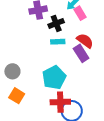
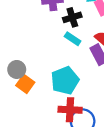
cyan rectangle: (58, 42) -> (73, 39), turned 32
orange square: (17, 96) -> (25, 84), moved

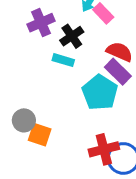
cyan rectangle: (73, 39) -> (63, 60), moved
cyan pentagon: (65, 80) -> (100, 92), moved

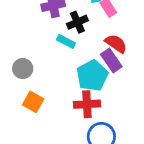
gray circle: (24, 120) -> (23, 69), moved
red cross: (104, 149) -> (87, 104), moved

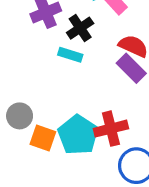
gray circle: (23, 69) -> (20, 116), moved
cyan pentagon: (92, 75) -> (78, 135), moved

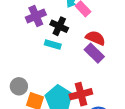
black cross: (80, 28) -> (59, 26), turned -30

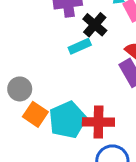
cyan rectangle: (53, 44) -> (80, 46), turned -56

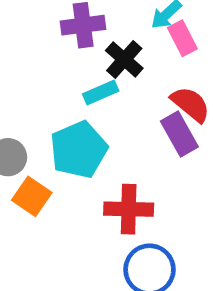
cyan pentagon: (67, 120) -> (79, 150), moved

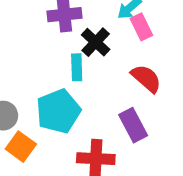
cyan rectangle: (101, 92) -> (77, 67), turned -70
purple rectangle: (179, 134) -> (133, 125), moved

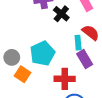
cyan rectangle: (77, 67) -> (78, 43), moved

